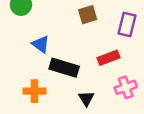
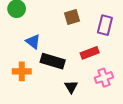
orange cross: (35, 91) -> (22, 71), moved

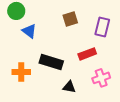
blue triangle: (33, 42) -> (29, 31), moved
black triangle: (71, 87) -> (69, 87), turned -48

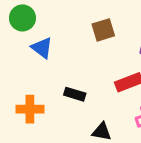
black rectangle: (51, 62) -> (75, 94), size x0.6

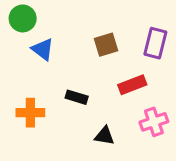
brown square: (103, 30) -> (106, 45), moved

